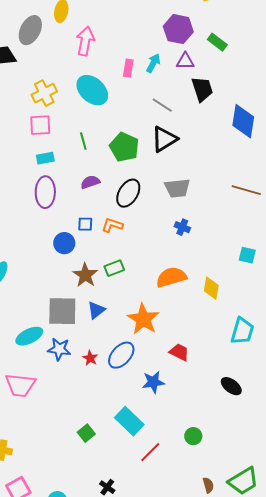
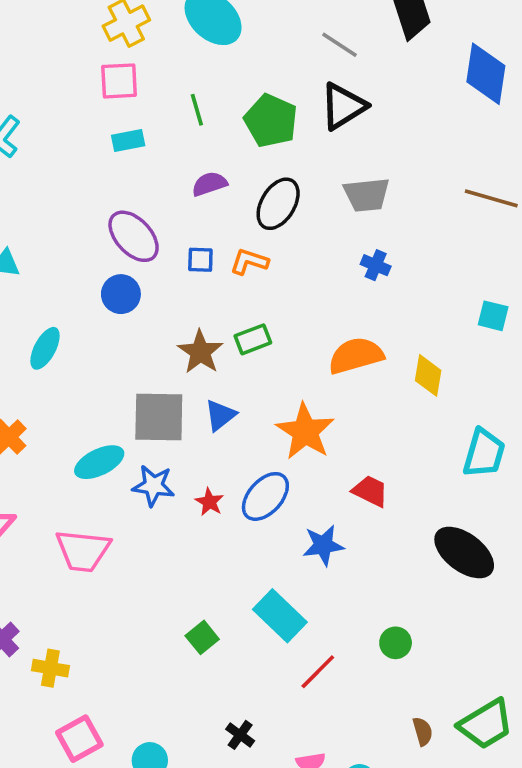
purple ellipse: (45, 192) -> (134, 236), moved, turned -44
blue circle: (64, 243) -> (121, 294), moved
black ellipse: (231, 386) -> (464, 552), size x1.6

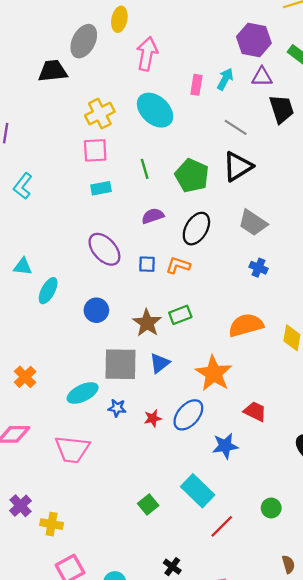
gray trapezoid: (367, 195) -> (253, 223), turned 40
blue circle: (121, 294) -> (96, 310), moved
cyan ellipse: (45, 348) -> (48, 291), moved
blue star: (153, 486) -> (117, 408), size x0.7
red star: (209, 502) -> (153, 418), turned 30

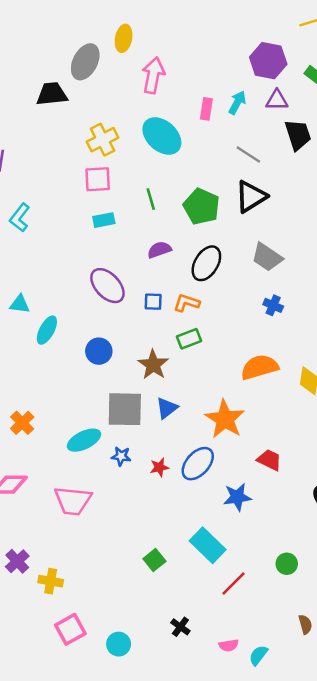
green rectangle: (180, 315) -> (189, 339), moved

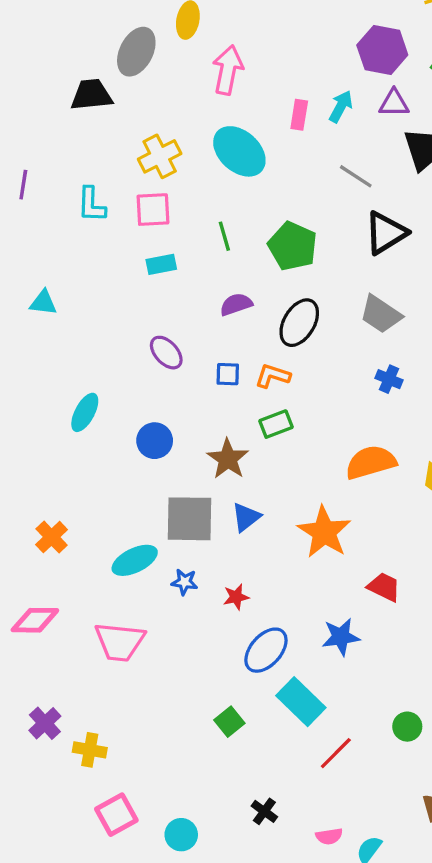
black triangle: (251, 197) -> (386, 233), moved
cyan L-shape: (20, 218) -> (91, 205), moved, turned -36
purple ellipse: (107, 286) -> (166, 353), size x0.7
cyan triangle: (20, 304) -> (43, 303), moved
blue ellipse: (198, 464) -> (266, 650), moved

